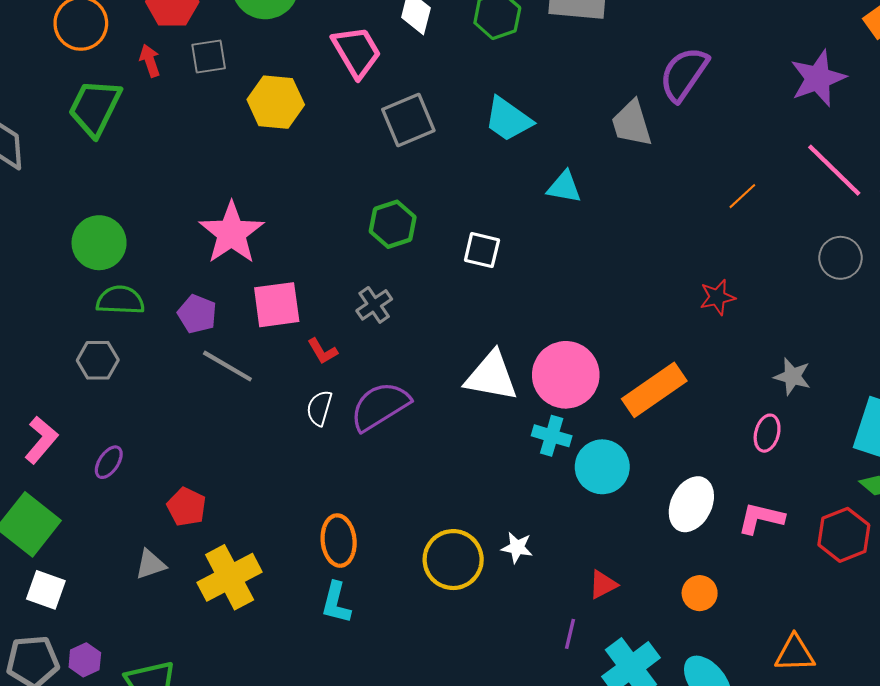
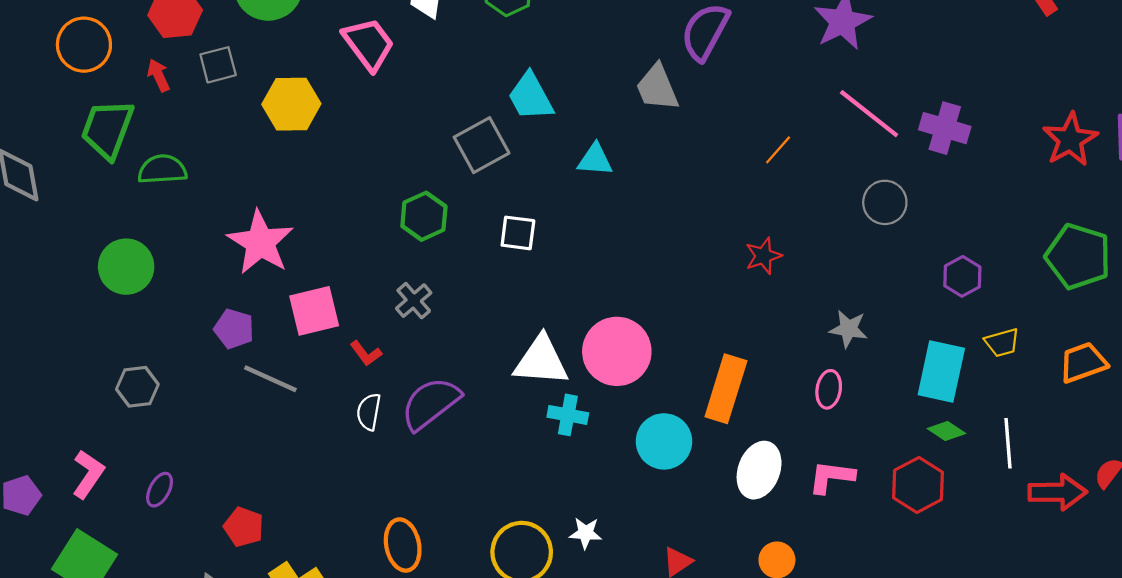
cyan trapezoid: (508, 119) -> (531, 97), turned 32
gray square: (408, 120) -> (482, 145), moved
green semicircle: (120, 300) -> (162, 169), moved
orange rectangle: (654, 390) -> (726, 389), moved, turned -32
cyan cross: (552, 436) -> (568, 415), moved

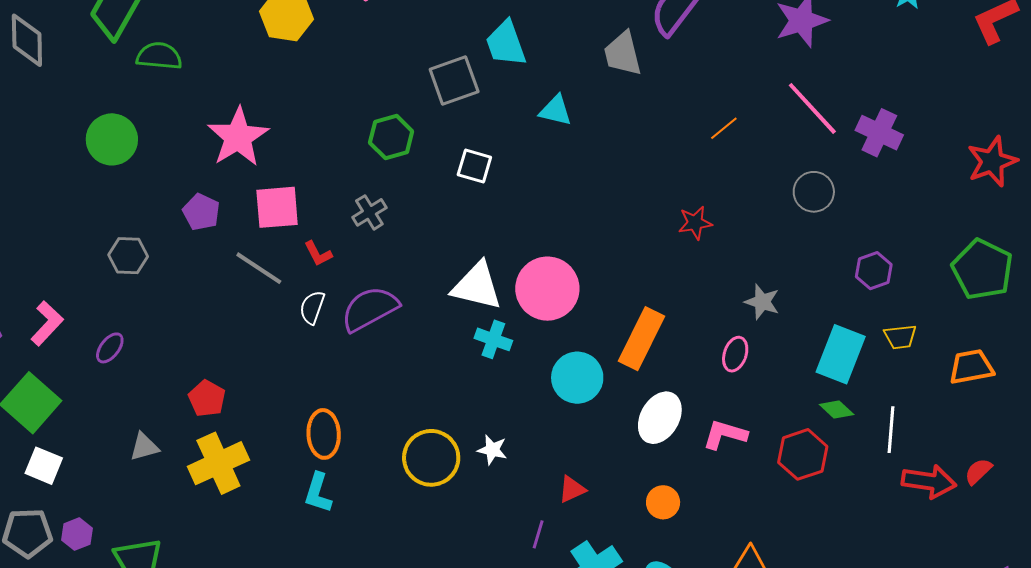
gray line: (270, 379) -> (259, 268), moved
gray hexagon: (137, 387) -> (128, 256), moved
red pentagon: (244, 527) -> (207, 398), moved

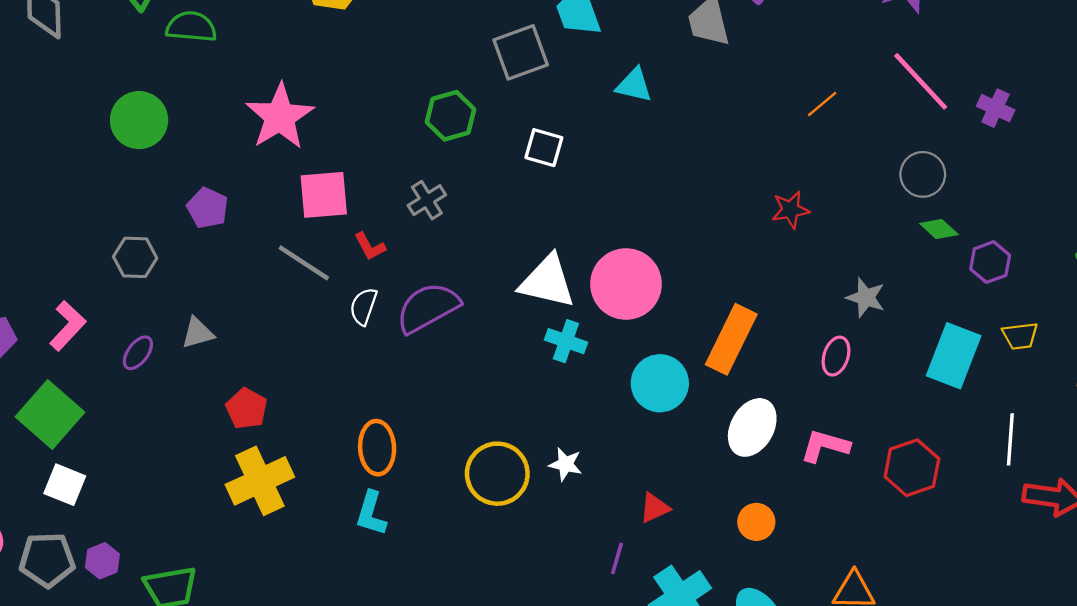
purple cross: (879, 133) -> (996, 108), size x0.7
purple pentagon: (201, 212) -> (207, 208), moved
gray hexagon: (128, 256) -> (135, 257), moved
green diamond: (837, 409) -> (939, 229), moved
gray triangle: (144, 447) -> (198, 333), moved

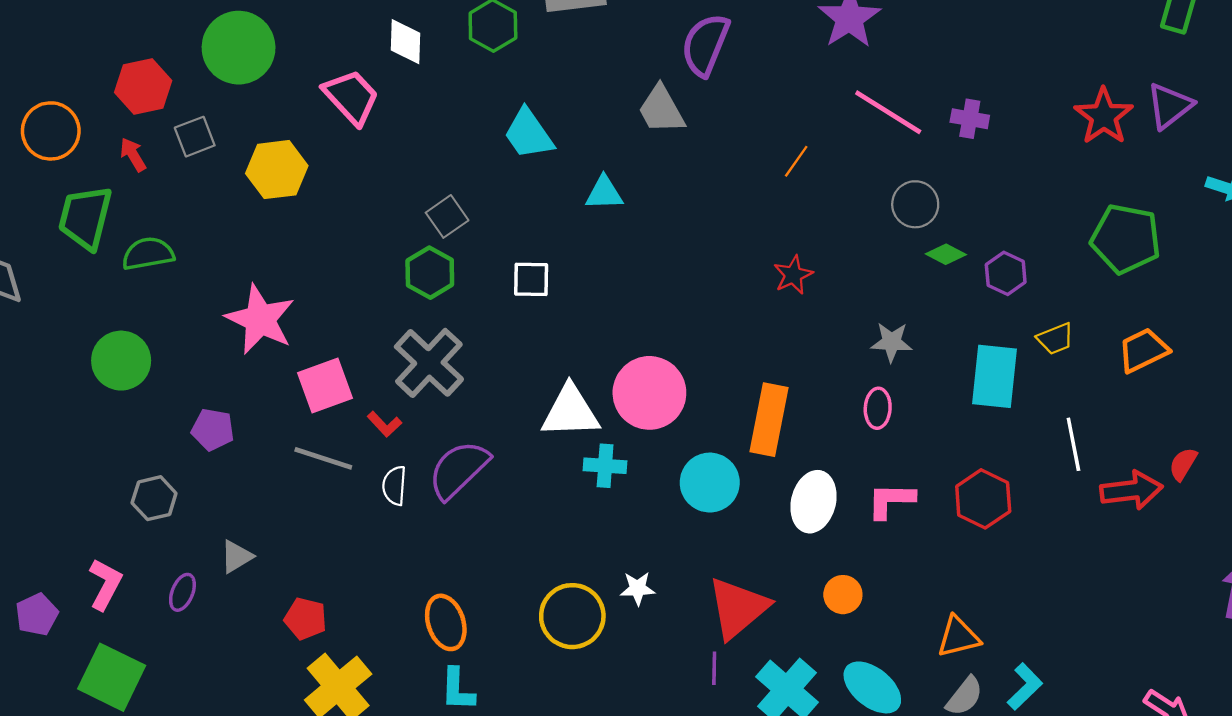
gray square: (521, 52) -> (447, 216), moved, size x0.7
gray cross: (427, 200) -> (429, 363), size x1.8
red triangle: (655, 508) -> (738, 608), size x2.0

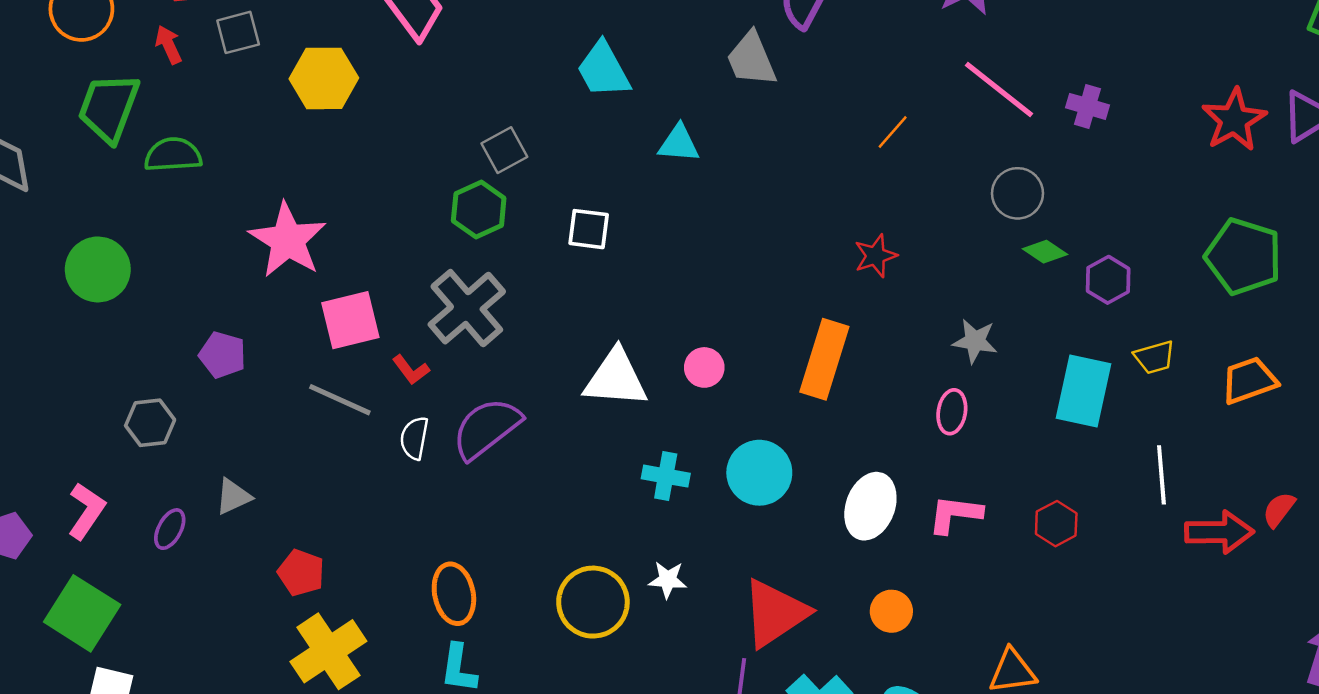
green circle: (121, 361) -> (98, 269), moved
pink circle: (649, 393) -> (704, 367), size x0.5
orange rectangle: (769, 420) -> (824, 359), moved
cyan cross: (605, 466) -> (666, 476), moved
red hexagon: (983, 499) -> (1056, 524), size x0.7

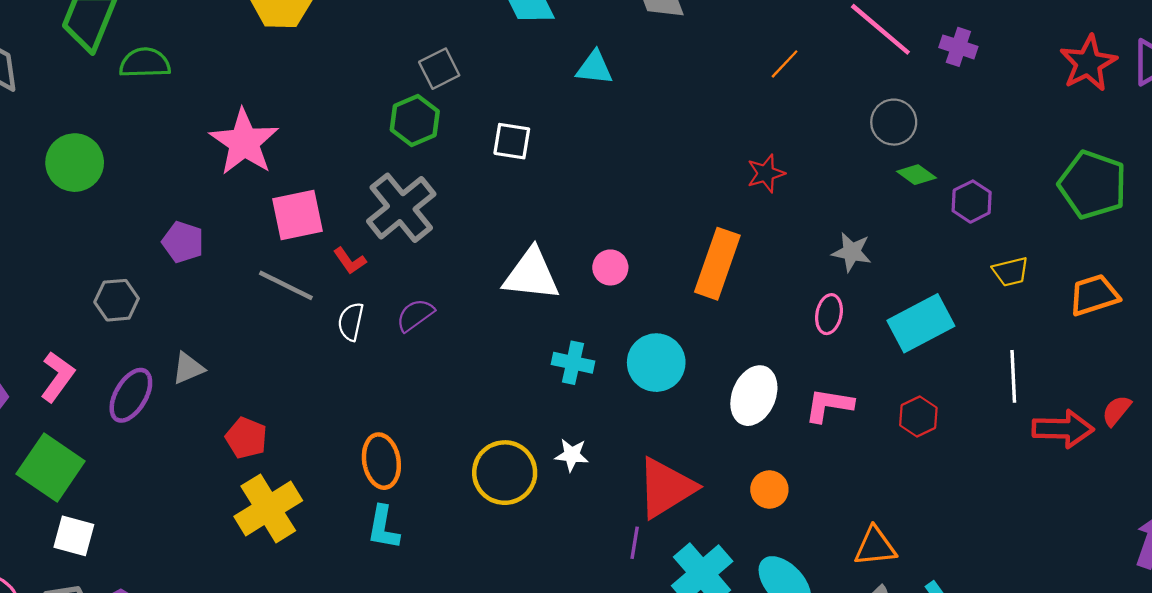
cyan rectangle: (1083, 391) -> (921, 323), moved, turned 48
purple semicircle: (486, 428) -> (415, 315), size x0.6
purple ellipse: (170, 529) -> (131, 395), size x1.5

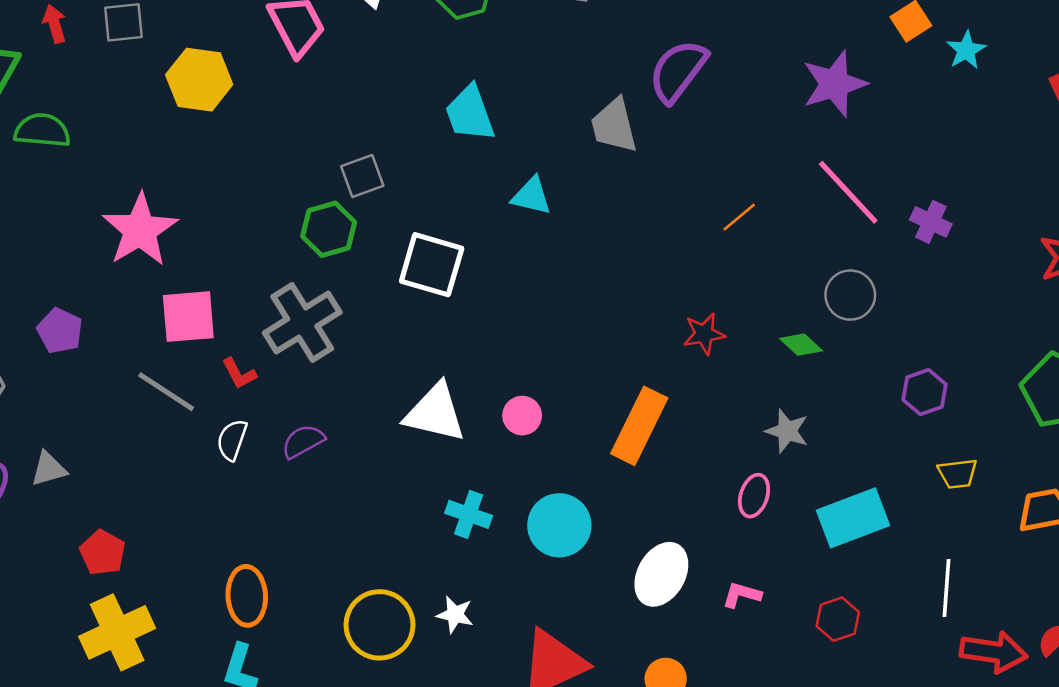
white square: (512, 141) -> (432, 265), size x1.5
green diamond: (916, 175) -> (801, 345), moved
pink L-shape: (829, 405) -> (742, 595), size x0.7

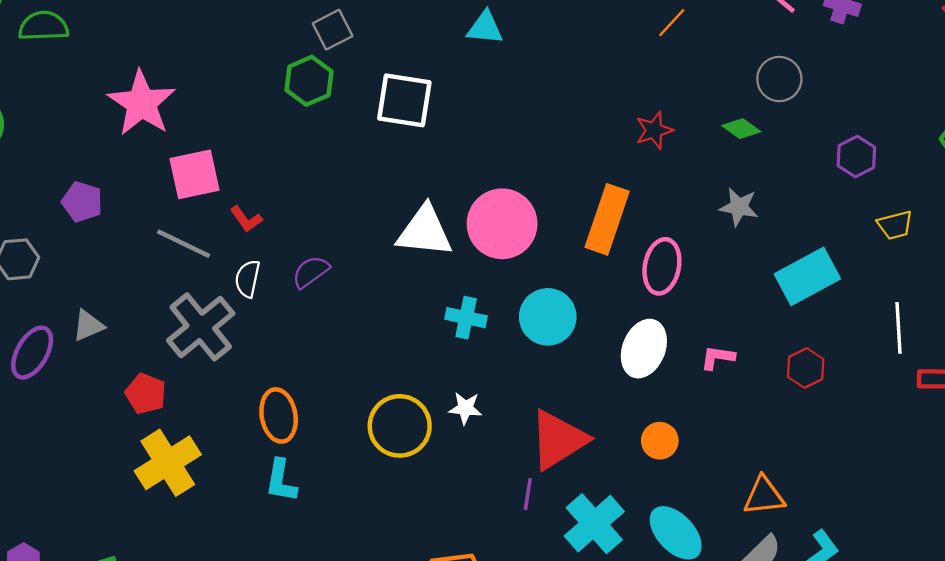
gray cross: (302, 322) -> (201, 327), moved
pink circle: (522, 416) -> (502, 224), size x2.0
pink ellipse: (754, 496) -> (662, 266), moved, size x1.4

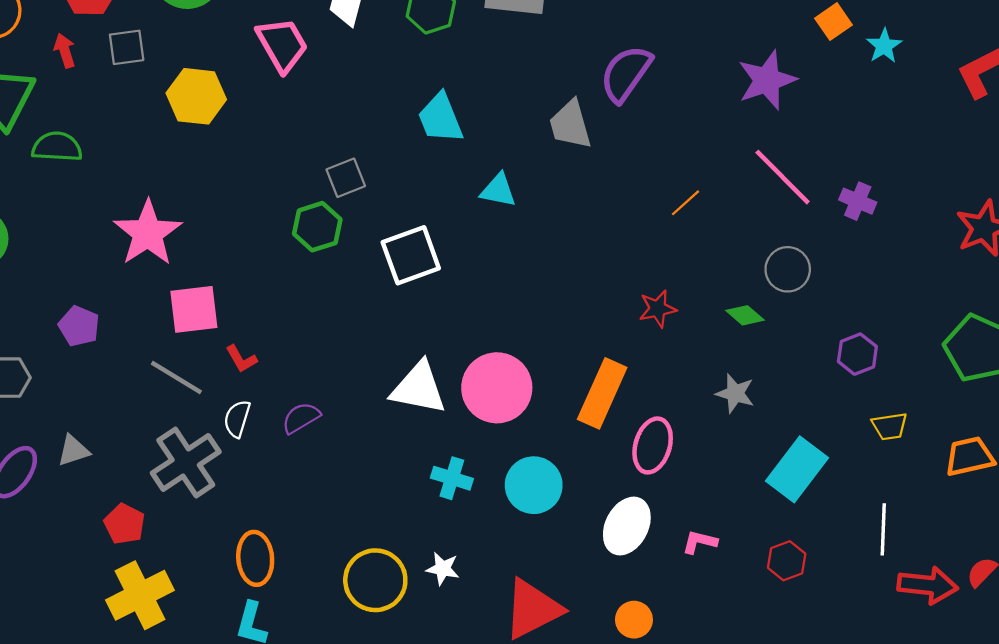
white square: (404, 100) -> (411, 255), turned -34
cyan rectangle: (807, 276) -> (797, 469), turned -30

